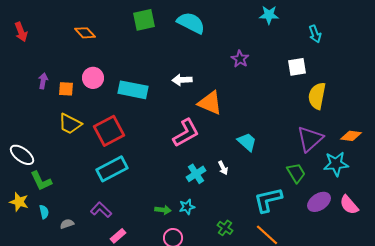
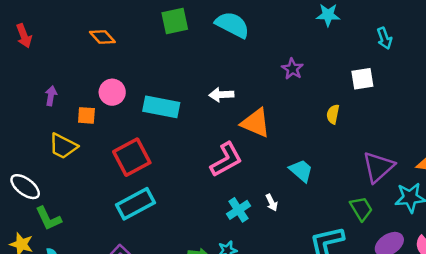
orange square: (66, 89) -> (86, 115), moved
yellow semicircle: (317, 96) -> (333, 114), moved, size x0.6
yellow trapezoid: (70, 124) -> (63, 146), moved

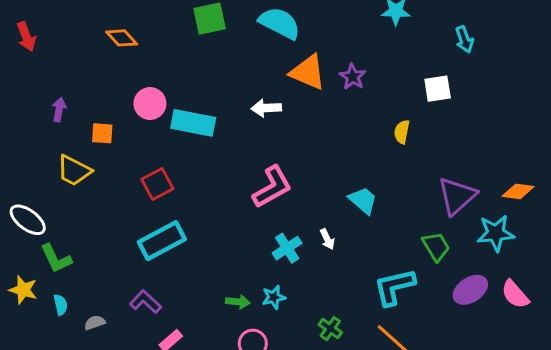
pink circle: (112, 92) -> (150, 104), moved
orange triangle: (256, 123) -> (308, 72), moved
red square: (132, 157) -> (157, 184), size x0.7

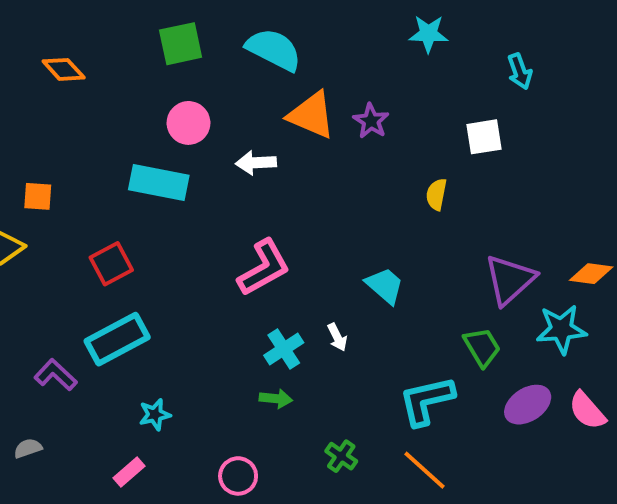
pink circle: (150, 104) -> (188, 123), moved
cyan star: (274, 297) -> (155, 415), moved
purple L-shape: (145, 302) -> (56, 375), moved
green arrow: (238, 302) -> (276, 399), moved

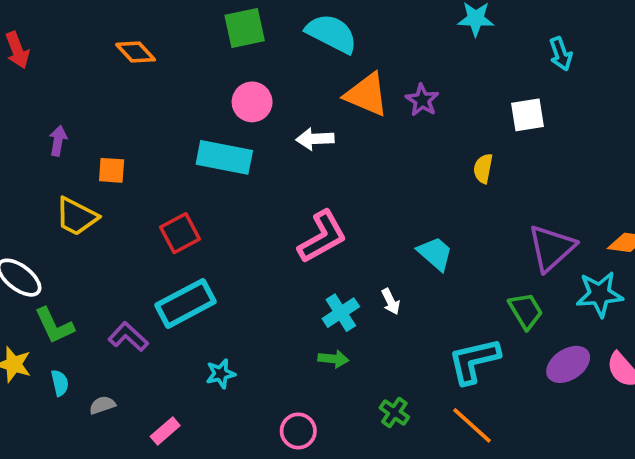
pink rectangle: (129, 472) -> (165, 431), moved

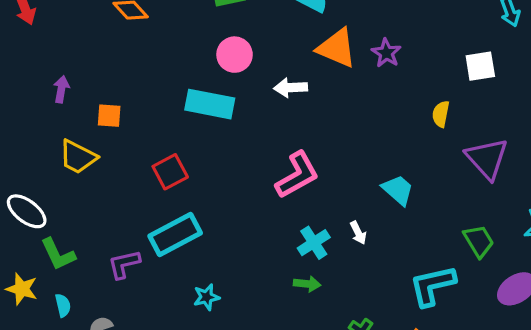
purple triangle: (552, 248) -> (487, 159), moved, turned -30
purple L-shape: (128, 337) -> (124, 264), turned -56

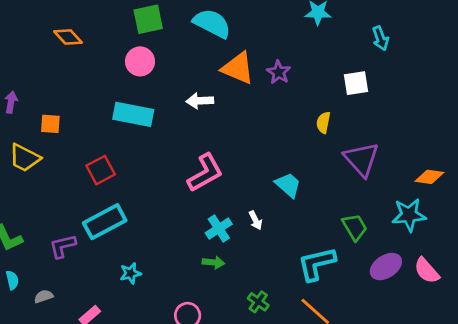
pink circle: (235, 55) -> (140, 61), moved

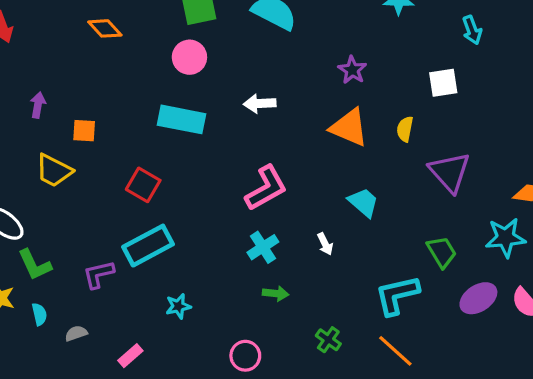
orange triangle: (238, 68) -> (349, 127), moved
red square: (101, 170) -> (143, 185), turned -32
cyan cross: (219, 228) -> (263, 247), moved

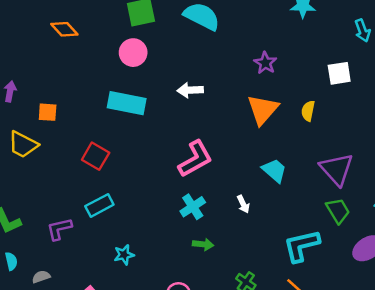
orange triangle: (349, 127) -> (263, 110), turned 48
purple triangle: (450, 172) -> (337, 169), moved
cyan rectangle: (148, 246) -> (99, 205), size x0.7

